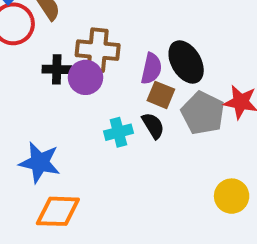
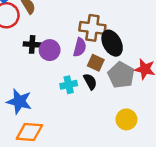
brown cross: (98, 50) -> (92, 28), moved
purple semicircle: (151, 69) -> (80, 47), moved
yellow circle: (232, 196) -> (126, 119), moved

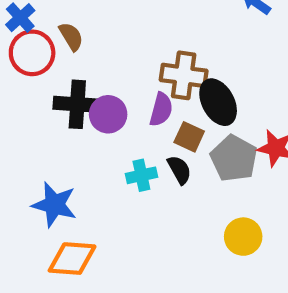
black cross: (32, 44) -> (77, 104), size x1.5

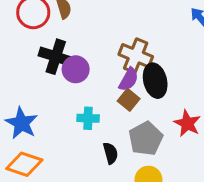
purple semicircle: (161, 109) -> (129, 79), moved
gray pentagon: (234, 158) -> (146, 139), moved
black semicircle: (179, 170) -> (111, 153), moved

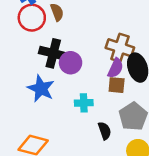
brown square: (129, 100) -> (117, 85), turned -30
blue star: (22, 123) -> (41, 89), moved

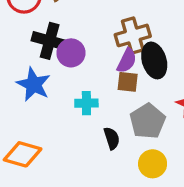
brown cross: (120, 48) -> (133, 35), turned -36

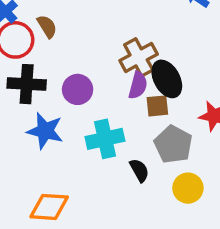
black cross: (50, 41) -> (27, 84), moved
brown square: (128, 82) -> (157, 106), moved
cyan cross: (86, 103) -> (105, 139), size x1.5

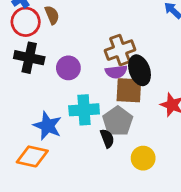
purple semicircle: (138, 85) -> (116, 72), turned 60
brown square: (157, 106) -> (129, 90), size x1.5
blue star: (45, 131) -> (48, 126), moved
gray pentagon: (173, 144) -> (118, 121), moved

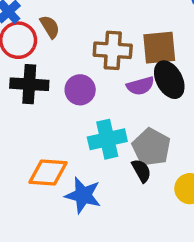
brown cross: (120, 50) -> (113, 50), moved, turned 32
brown square: (129, 90) -> (159, 48), moved
blue star: (48, 126) -> (83, 195), moved
orange diamond: (32, 156) -> (48, 173), moved

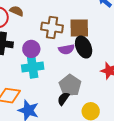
brown semicircle: (50, 27) -> (17, 11), turned -40
cyan cross: (107, 139) -> (33, 67), moved
black semicircle: (141, 171) -> (63, 99), turned -120

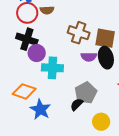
brown semicircle: (17, 11) -> (47, 10), turned 144
purple circle: (31, 49) -> (37, 53), moved

